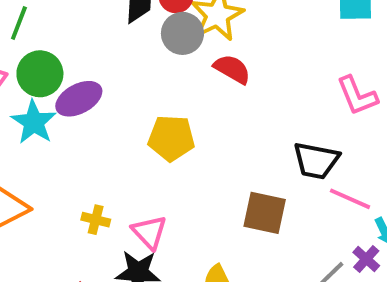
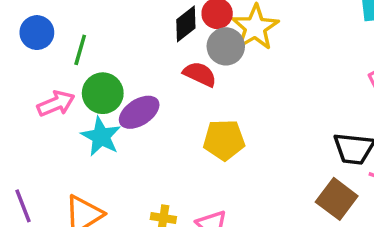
red semicircle: (232, 69) -> (200, 74), moved
brown square: (265, 213) -> (337, 199), moved, turned 30

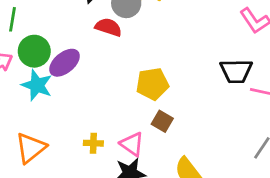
yellow pentagon: (224, 140) -> (152, 84), moved
brown square: (337, 199) -> (162, 121), moved, size x0.7

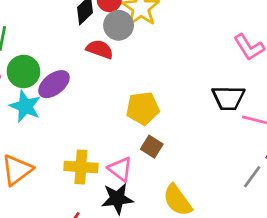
yellow cross: (93, 143) -> (81, 167), size x1.6

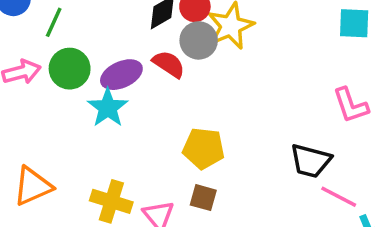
purple ellipse: (54, 84) -> (121, 75), moved
cyan star: (25, 106) -> (108, 108), moved
brown square: (152, 147) -> (203, 198), turned -30

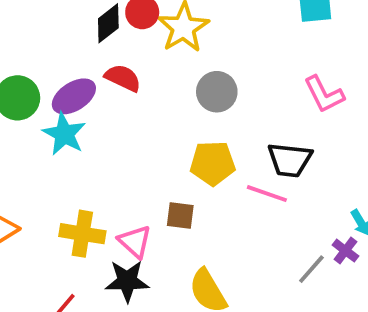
gray circle: (199, 40) -> (217, 92), moved
yellow pentagon: (204, 148) -> (213, 163), moved
pink line: (339, 197) -> (267, 194), moved

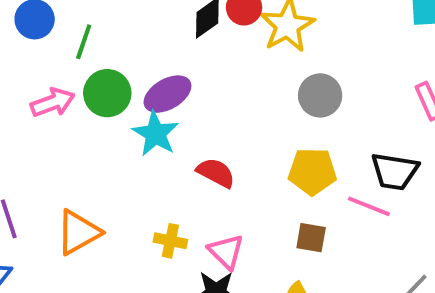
red semicircle: (123, 78) -> (216, 173), moved
brown square: (180, 216) -> (311, 238), moved
yellow cross: (82, 234) -> (170, 241), size x0.7

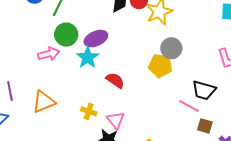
pink arrow: (53, 102) -> (49, 54), moved
yellow pentagon: (312, 171) -> (160, 66), moved
brown square: (311, 238) -> (205, 126), moved

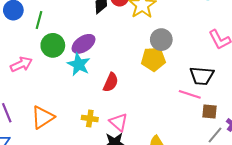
pink arrow: (49, 54) -> (21, 64), moved
red semicircle: (115, 80) -> (111, 82), turned 90

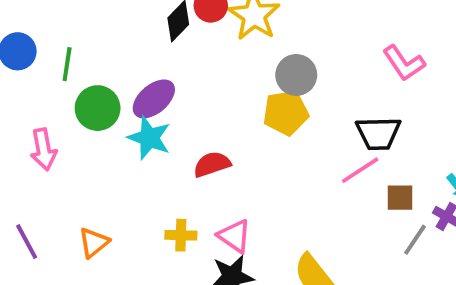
pink arrow: (21, 64) -> (44, 149), turned 110
red semicircle: (111, 82) -> (212, 164), turned -126
pink line: (190, 94) -> (360, 170), turned -45
orange triangle: (43, 117) -> (94, 243), size x0.7

